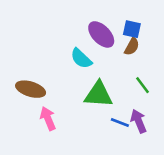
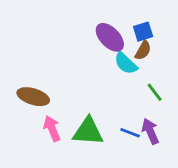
blue square: (132, 29) -> (143, 32), turned -30
cyan semicircle: (81, 58) -> (126, 63), moved
green triangle: (99, 94) -> (88, 131), moved

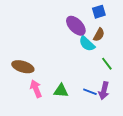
blue square: (143, 32) -> (99, 12), moved
green triangle: (88, 131) -> (61, 91), size x0.7
purple arrow: (150, 131) -> (104, 91), turned -144

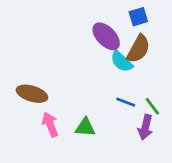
brown semicircle: (99, 35) -> (138, 49), size x1.5
green line: (107, 64) -> (152, 106), moved
blue line: (90, 92) -> (126, 102), moved

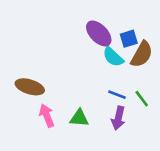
blue square: (138, 17) -> (129, 39), moved
brown semicircle: (138, 49) -> (142, 54), moved
purple arrow: (145, 127) -> (118, 118), moved

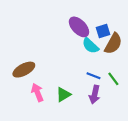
brown ellipse: (30, 87) -> (24, 70), turned -45
green triangle: (79, 118) -> (63, 95), turned -35

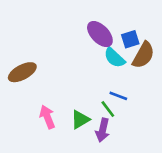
brown ellipse: (24, 70) -> (22, 72), moved
green line: (113, 79) -> (108, 109), moved
purple arrow: (95, 95) -> (103, 130), moved

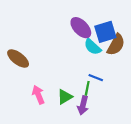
blue square: (130, 39) -> (105, 32), size x1.5
brown ellipse: (22, 72) -> (18, 59), turned 65
green line: (108, 109) -> (87, 88), turned 48

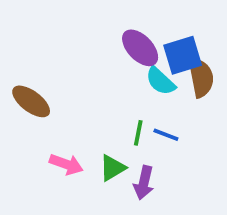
brown semicircle: (116, 45) -> (201, 77), turned -40
green line: (87, 88) -> (138, 133), moved
pink arrow: (38, 95) -> (66, 164), turned 132

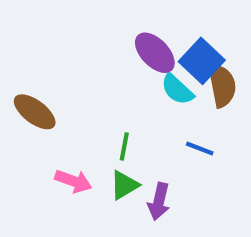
blue square: (183, 55) -> (202, 61), turned -30
green line: (138, 133) -> (124, 146), moved
blue line: (166, 135) -> (200, 148), moved

